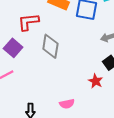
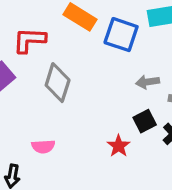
pink semicircle: (67, 104) -> (43, 146), moved

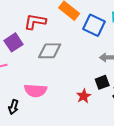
gray diamond: (58, 83) -> (50, 51), turned 65
pink semicircle: (43, 146) -> (36, 90), size x1.5

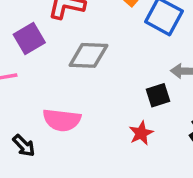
black square: (102, 82) -> (158, 95), moved
black arrow: (13, 107) -> (24, 146), turned -64

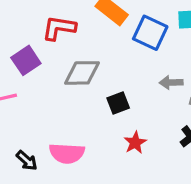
black square: (158, 95) -> (118, 103), moved
pink semicircle: (62, 120) -> (67, 153), moved

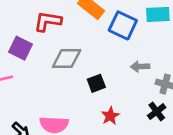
purple square: (26, 60) -> (20, 48), turned -30

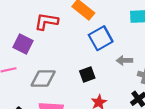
blue square: (123, 25) -> (101, 38), moved, turned 35
gray diamond: (67, 58) -> (43, 78), moved

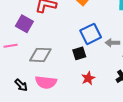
blue square: (101, 38) -> (91, 34), moved

